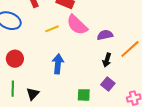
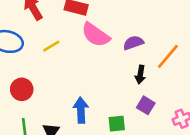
yellow line: (52, 29) -> (51, 46), moved
blue arrow: (58, 64) -> (81, 110), moved

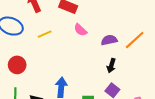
pink semicircle: (96, 35) -> (80, 30), size x0.6
orange line: (168, 56) -> (135, 40), moved

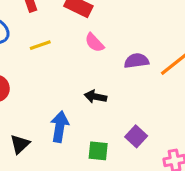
black arrow: (111, 66) -> (96, 97), moved, turned 80

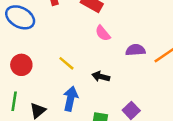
yellow line: (40, 45) -> (66, 63), moved, turned 56

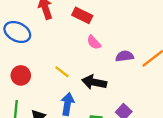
black arrow: (101, 77) -> (94, 82), size x1.5

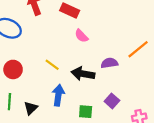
purple semicircle: (125, 56) -> (109, 63), moved

